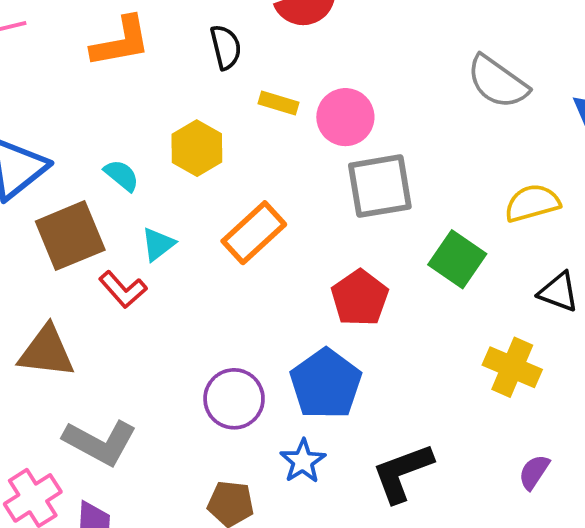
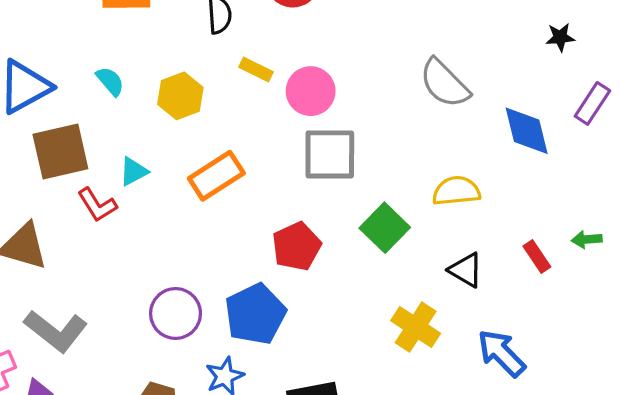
cyan semicircle: (122, 175) -> (110, 81), moved

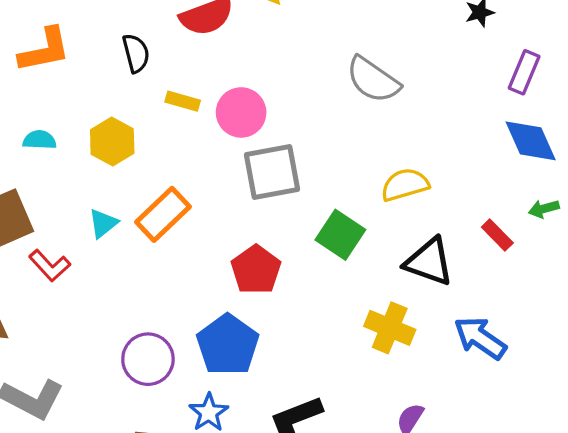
cyan semicircle: (110, 81) -> (40, 140), turned -36
blue diamond: (527, 131) -> (531, 141), moved
cyan triangle: (134, 172) -> (103, 223), moved
black triangle: (466, 270) -> (429, 262), size x1.4

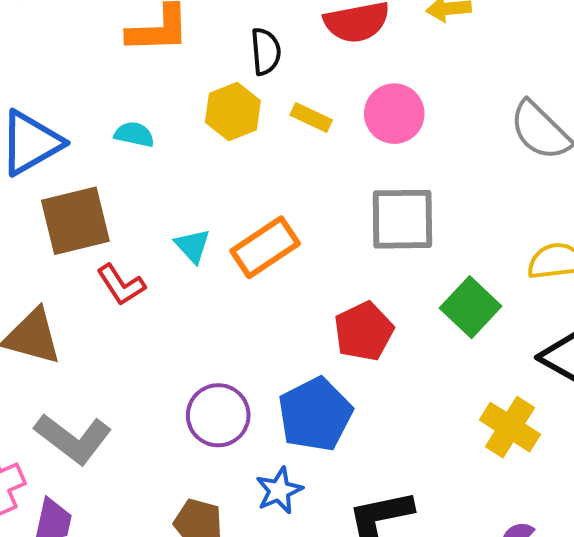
pink circle: (241, 112) -> (394, 114), moved
yellow hexagon: (112, 142) -> (233, 112), moved
cyan triangle: (103, 223) -> (193, 246), turned -44

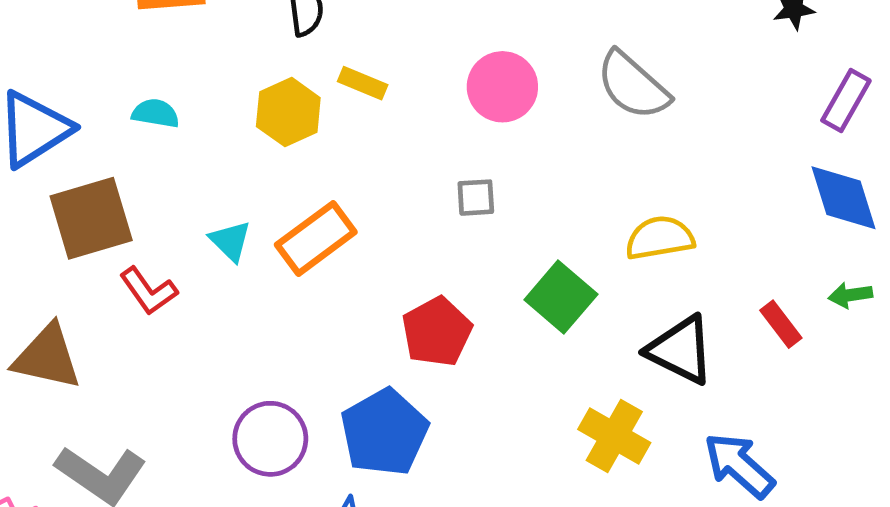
yellow hexagon: (233, 112) -> (288, 112), moved
pink circle: (394, 114) -> (502, 87), moved
gray square: (402, 219) -> (476, 198), size x0.5

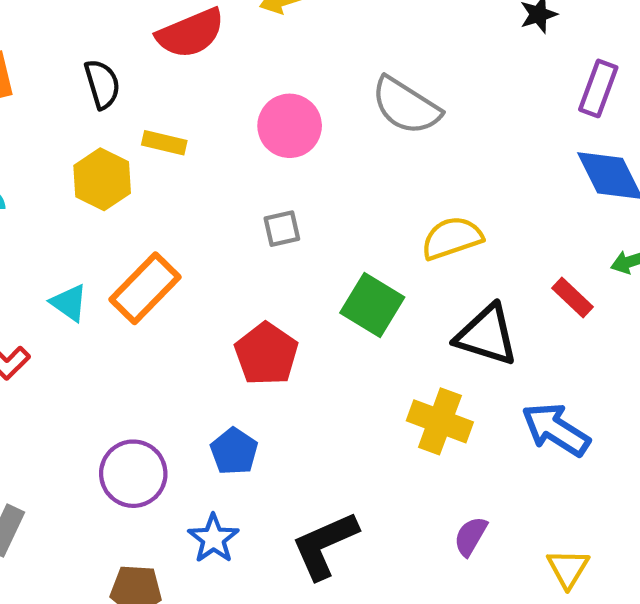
blue pentagon: (384, 432) -> (234, 451), size x0.6

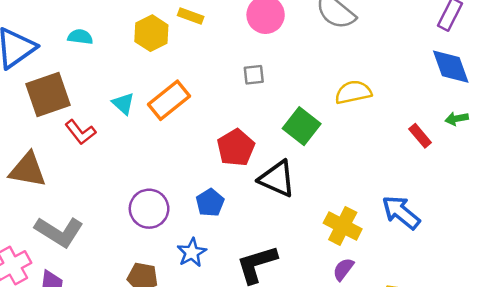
black triangle: (487, 335) -> (277, 179), moved
yellow cross: (440, 421) -> (343, 226), moved

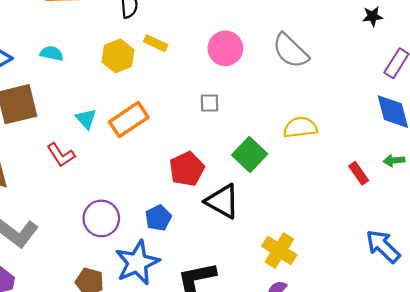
red L-shape: (80, 132) -> (61, 155), moved
blue arrow: (401, 212) -> (383, 246), moved
blue star: (192, 253) -> (137, 263), size x1.6

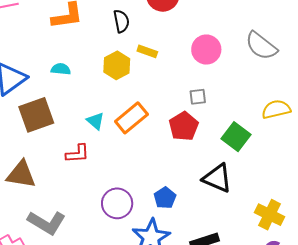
red L-shape: (61, 155) -> (77, 154), turned -55
red pentagon: (187, 169) -> (184, 126), moved

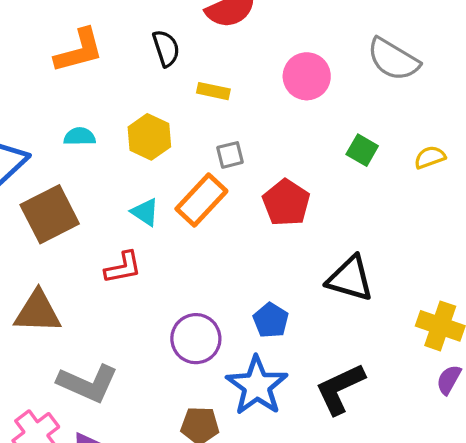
yellow hexagon: (117, 65) -> (149, 137), moved
gray square: (198, 97) -> (230, 155), moved
yellow semicircle: (276, 109) -> (430, 157), size x0.7
green square: (236, 137) -> (362, 150), moved, size x0.7

